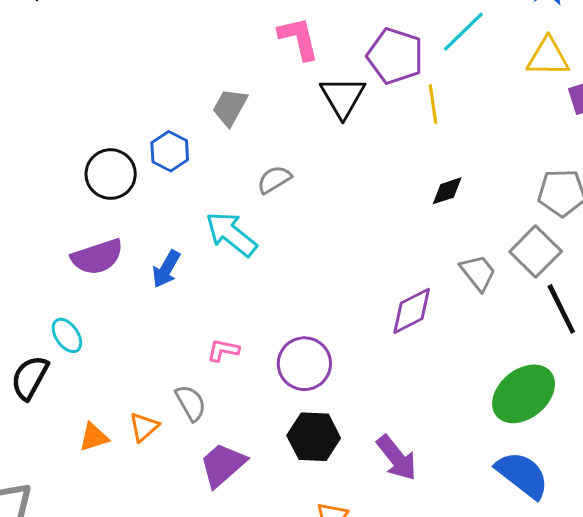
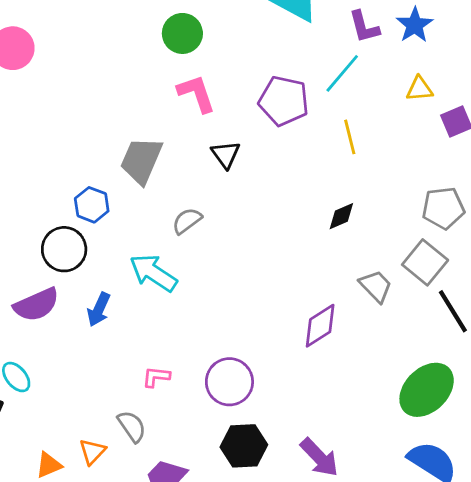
yellow triangle: (548, 57) -> (419, 89), size x0.7
black triangle: (343, 97) -> (226, 154), moved, size x0.7
yellow line: (433, 104) -> (350, 137), moved
gray trapezoid: (230, 107) -> (141, 160), size x1.4
black circle: (111, 174) -> (64, 249), moved

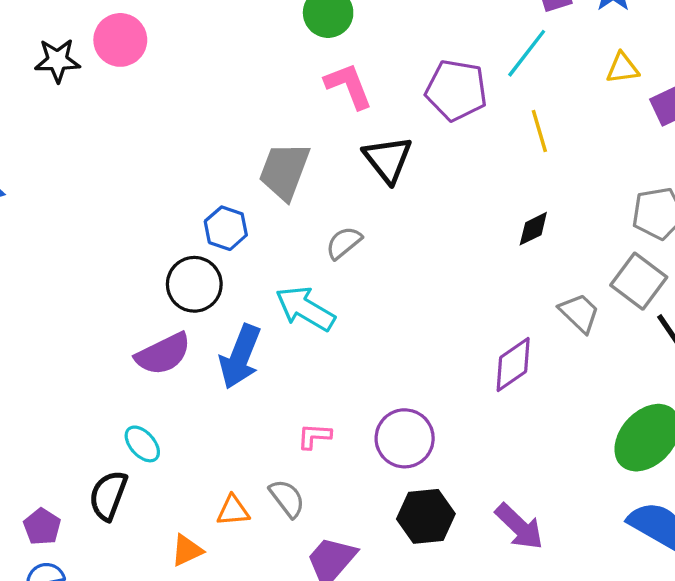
black triangle: (226, 154) -> (388, 159), size x1.4
blue arrow: (99, 310) -> (240, 357), size x1.5
orange triangle: (92, 452) -> (233, 511), moved, turned 44

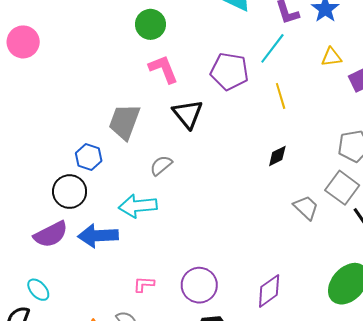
cyan arrow: (305, 309) -> (138, 206), turned -36
blue arrow: (240, 357) -> (98, 236), turned 66
purple diamond: (513, 365) -> (269, 291), moved

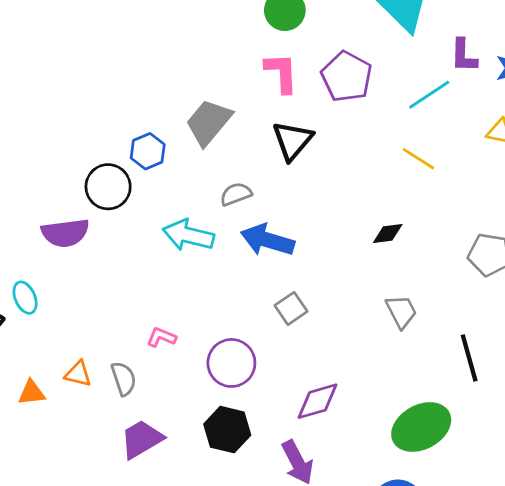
purple pentagon: (229, 71) -> (347, 77), moved
yellow line: (281, 96) -> (418, 159), turned -60
gray square: (342, 188) -> (291, 308), moved, size x0.7
blue arrow: (98, 236) -> (267, 240), moved

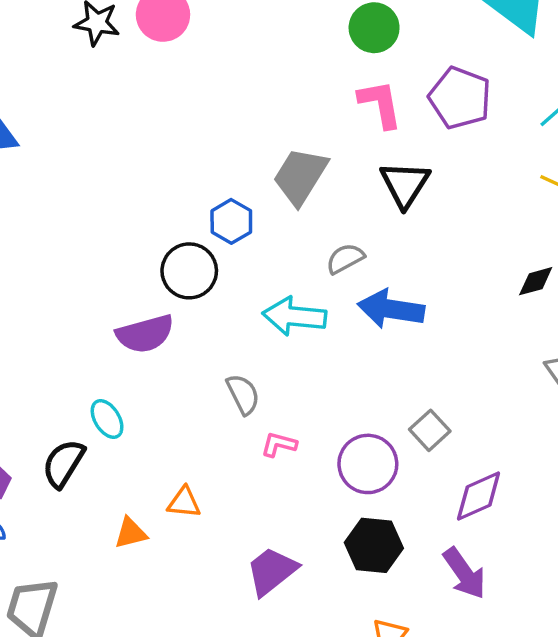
gray square: (291, 308) -> (430, 430), moved
gray semicircle: (124, 379) -> (243, 394), moved

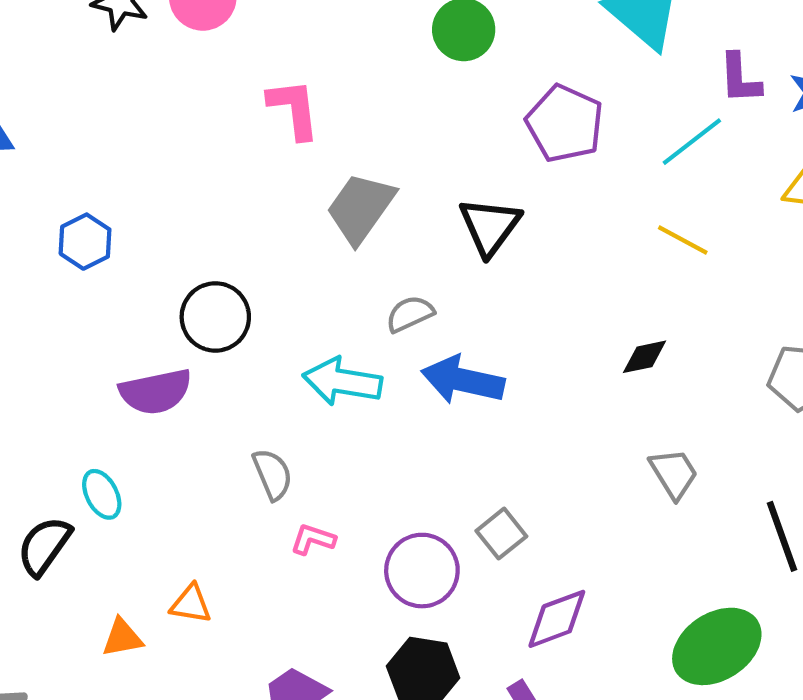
pink L-shape: (380, 104) -> (294, 109), moved
blue hexagon: (231, 221) -> (85, 242), moved

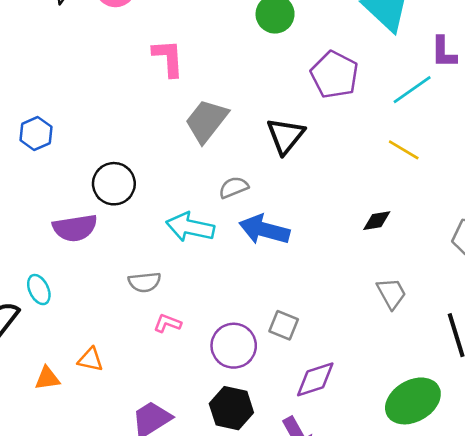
gray semicircle: (273, 474) -> (145, 282), turned 104
gray square: (501, 534) -> (284, 325), turned -32

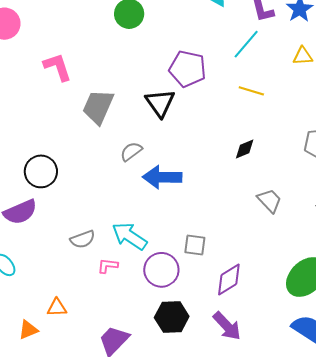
purple pentagon: (335, 75) -> (187, 69), moved
cyan arrow: (190, 227) -> (130, 236), moved, turned 36

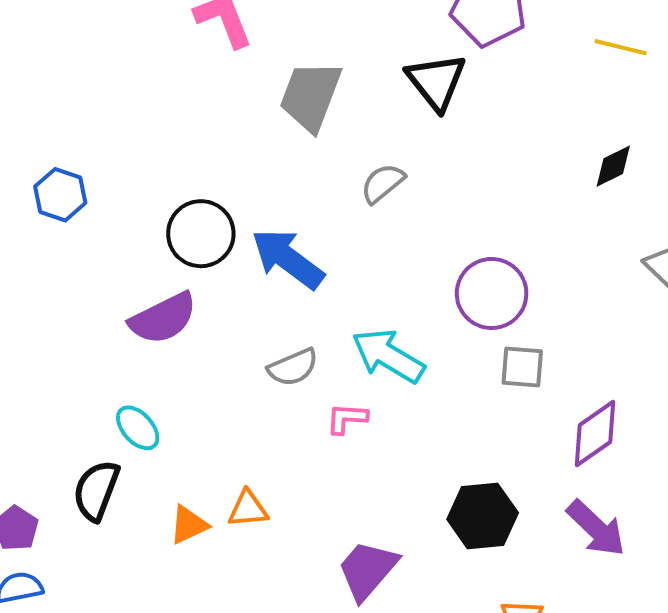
blue arrow: (162, 177) -> (288, 259), moved, turned 39
purple circle: (161, 270) -> (492, 293), moved
orange triangle: (28, 330) -> (189, 525), moved

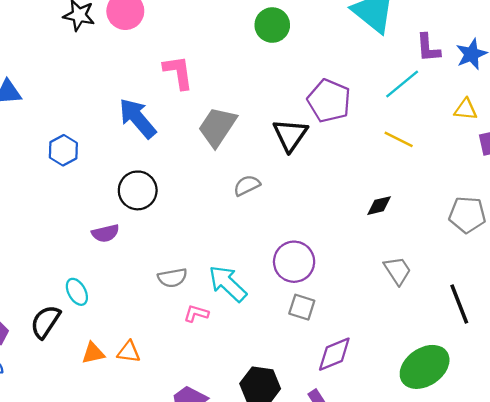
blue arrow: (288, 259) -> (137, 118), moved
purple semicircle: (163, 318) -> (105, 233), size x0.7

